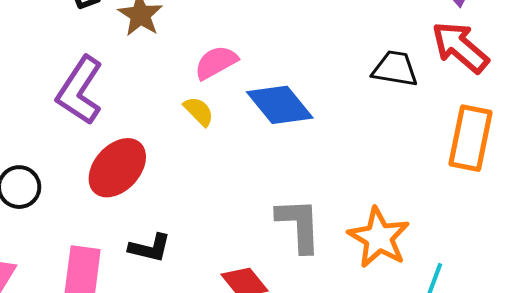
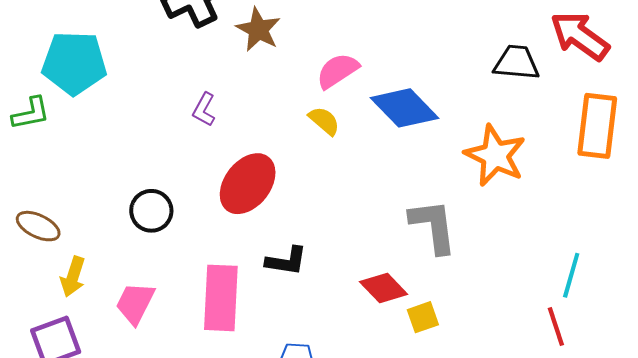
purple L-shape: (80, 90) -> (204, 110), size x0.5
orange star: (379, 238) -> (495, 155), moved

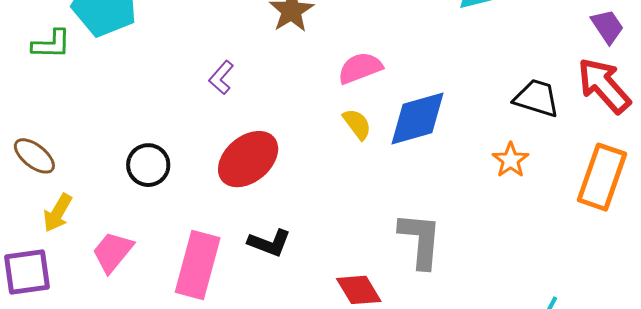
blue diamond: (404, 108) -> (417, 119), turned -74
yellow semicircle: (324, 121) -> (357, 124), moved
orange star: (495, 155) -> (511, 160), moved, size x0.6

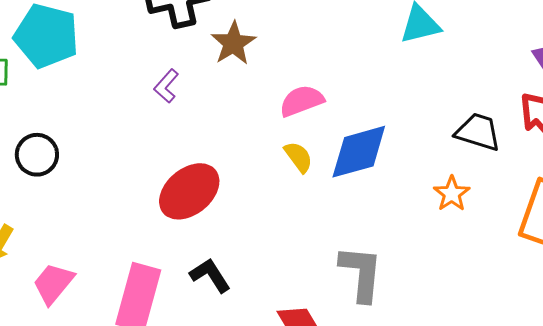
purple L-shape: (221, 77) -> (166, 86), moved
black circle: (148, 165) -> (37, 155), moved
black L-shape: (269, 243) -> (210, 275), turned -144

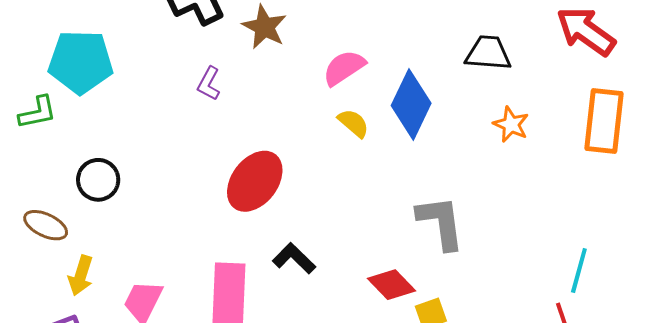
black trapezoid: (478, 132) -> (488, 53), moved
blue diamond: (359, 152) -> (411, 104), turned -36

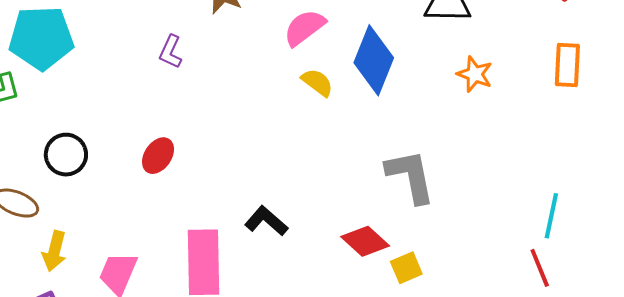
orange rectangle: (604, 121) -> (567, 65), size x0.7
red ellipse: (255, 181) -> (158, 156), moved, size x0.6

